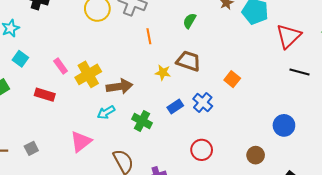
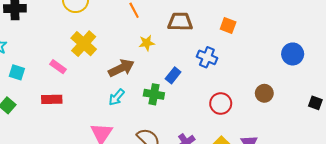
yellow star: (163, 73) -> (147, 43), moved
yellow cross: (88, 74) -> (84, 44), moved
blue rectangle: (175, 107) -> (173, 75), moved
brown circle: (256, 155) -> (264, 93), moved

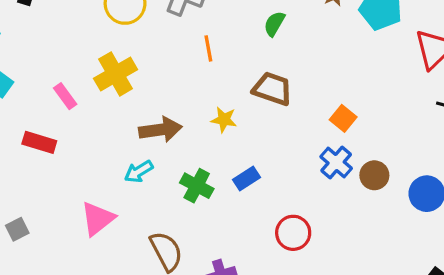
yellow star: (147, 43) -> (224, 120), moved
blue cross: (207, 57) -> (336, 163), moved
blue rectangle: (173, 75) -> (246, 178), moved
brown circle: (264, 93) -> (374, 175), moved

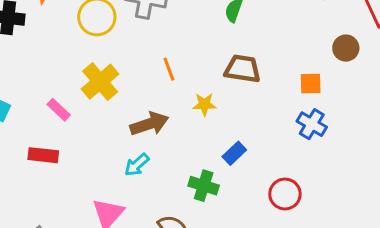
orange line: (208, 48) -> (169, 69), moved
orange square: (343, 118) -> (311, 84), turned -30
brown circle: (374, 175) -> (346, 48), moved
green cross: (197, 186) -> (204, 186), moved

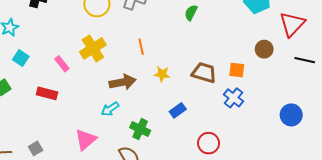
brown trapezoid: (243, 69) -> (204, 73), moved
green cross: (204, 186) -> (140, 129), moved

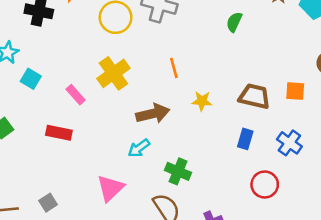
cyan square: (21, 58) -> (31, 79), moved
blue cross: (234, 98) -> (289, 143), moved
blue rectangle: (178, 110) -> (245, 139), moved, turned -35

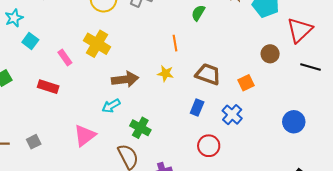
orange line: (174, 68) -> (175, 43), moved
yellow cross: (113, 73) -> (97, 44), turned -30
orange square: (295, 91) -> (246, 83), moved, turned -35

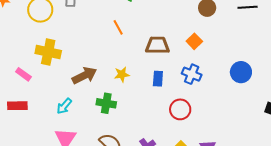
yellow star: (166, 73) -> (122, 74), moved
cyan arrow: (111, 106) -> (64, 106), moved
blue circle: (294, 122) -> (241, 72), moved
green cross: (140, 128) -> (106, 103), moved

